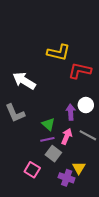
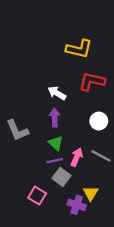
yellow L-shape: (59, 52) -> (79, 49), moved
white arrow: (24, 81) -> (57, 93), moved, size x0.7
purple arrow: (71, 112) -> (55, 118), moved

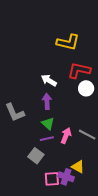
white circle: (99, 121) -> (86, 88), moved
gray square: (62, 177) -> (36, 156), moved
yellow triangle: (91, 193) -> (78, 167), turned -32
pink square: (37, 196) -> (52, 179), moved, turned -35

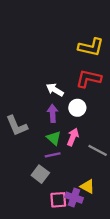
yellow L-shape: (68, 42) -> (91, 47), moved
white circle: (86, 88) -> (77, 108), moved
pink arrow: (66, 136) -> (73, 137), moved

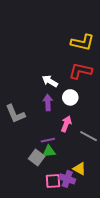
green triangle: (54, 138) -> (49, 151), moved, turned -48

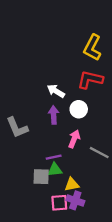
yellow L-shape: (82, 42) -> (92, 48), turned 105
gray square: (37, 158) -> (41, 177), turned -35
yellow triangle: (79, 169) -> (72, 185), moved, turned -40

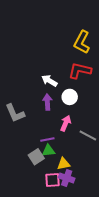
gray square: (41, 177) -> (36, 157), turned -35

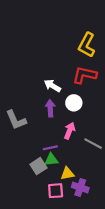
purple cross: (67, 178) -> (80, 187), moved

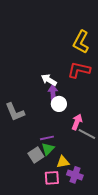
white circle: (74, 103) -> (59, 104), moved
purple arrow: (50, 108) -> (53, 93), moved
pink arrow: (70, 131) -> (77, 122), moved
green triangle: (51, 160) -> (48, 149), turned -40

